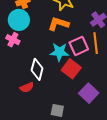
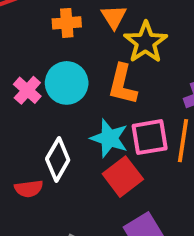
cyan circle: (19, 20) -> (67, 83), moved
orange L-shape: (58, 24) -> (122, 84), turned -110

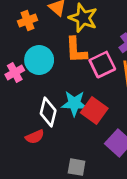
pink cross: (27, 90) -> (15, 72), turned 36
pink square: (150, 137) -> (102, 65), moved
cyan star: (109, 138) -> (74, 103), moved

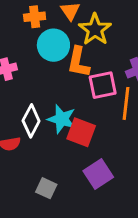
cyan circle: (39, 60) -> (53, 45), moved
red square: (94, 111) -> (81, 132), turned -30

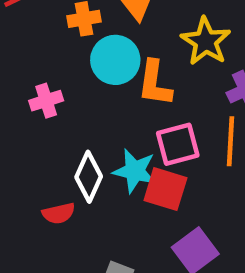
yellow star: (95, 29) -> (206, 41), moved
pink square: (103, 85) -> (178, 144), moved

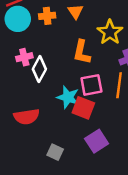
cyan circle: (115, 60) -> (18, 19), moved
white diamond: (89, 177) -> (39, 69), moved
red semicircle: (59, 213) -> (27, 117), size x1.5

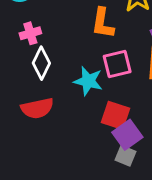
white diamond: (39, 69) -> (41, 63), moved
red square: (83, 108) -> (115, 115), moved
gray square: (55, 152) -> (125, 156), moved

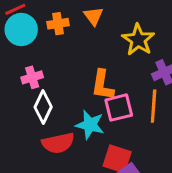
orange L-shape: (103, 23) -> (103, 85), moved
red semicircle: (37, 108) -> (58, 143), moved

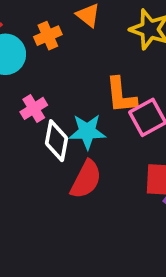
cyan star: (90, 125) -> (87, 132), moved
red semicircle: (58, 143) -> (86, 179), turned -36

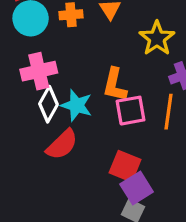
pink cross: (34, 108) -> (39, 71), size x1.5

